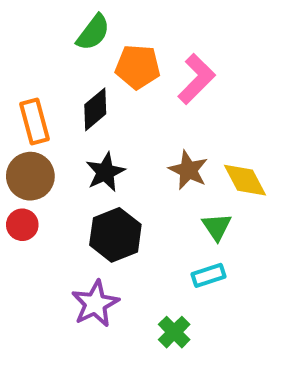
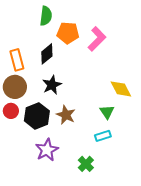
green semicircle: (93, 32) -> (46, 16), turned -30
brown star: (188, 170) -> (66, 115), moved
black hexagon: (115, 235) -> (37, 116), moved

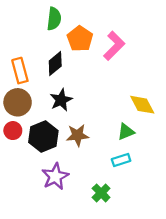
orange pentagon: (68, 33) -> (80, 39), turned 30
green triangle: (107, 112) -> (126, 132), turned 42
brown star: (66, 115) -> (78, 135), turned -30

